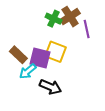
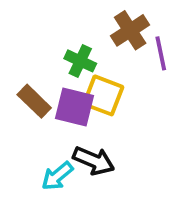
green cross: (54, 19) -> (80, 61), moved
cyan arrow: (28, 71) -> (57, 176), moved

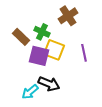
purple line: (161, 53) -> (84, 53), moved
brown rectangle: (34, 101) -> (21, 37), moved

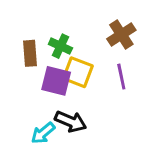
brown cross: (68, 16) -> (121, 35), moved
brown rectangle: (21, 37) -> (30, 53), turned 42

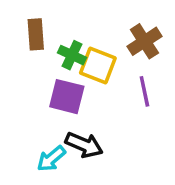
brown rectangle: (30, 53) -> (36, 34), moved
yellow square: (78, 72) -> (98, 65), moved

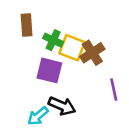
brown cross: (144, 41) -> (92, 53), moved
purple line: (144, 91) -> (114, 89), moved

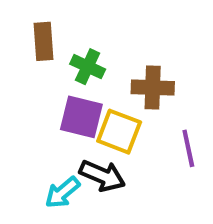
yellow square: (72, 48) -> (119, 132), moved
brown cross: (92, 53) -> (153, 88), turned 35

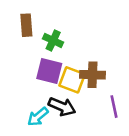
brown cross: (153, 88) -> (92, 75), moved
purple line: (188, 148) -> (114, 107), moved

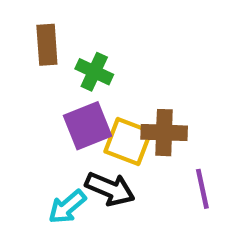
purple square: (49, 71) -> (87, 126), turned -36

